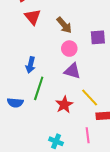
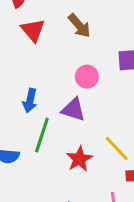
brown arrow: (64, 25) -> (79, 26), moved
purple triangle: (72, 71) -> (73, 110), moved

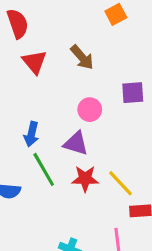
green line: (42, 135) -> (44, 169), turned -48
red star: (79, 159) -> (85, 179), moved, turned 30

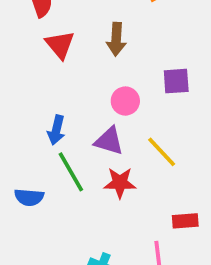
brown arrow: (82, 57) -> (116, 39), turned 44
yellow line: (120, 183) -> (162, 152), moved

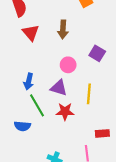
purple square: (176, 81) -> (97, 53), turned 35
yellow line: (162, 152) -> (89, 94), turned 48
blue semicircle: (29, 197) -> (22, 126), moved

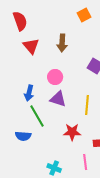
pink circle: (68, 65) -> (55, 77), moved
red star: (65, 112) -> (72, 132), moved

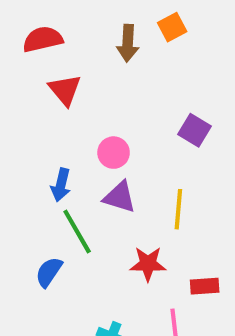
red semicircle: (20, 21) -> (43, 39), turned -84
brown arrow: (62, 43) -> (128, 43), moved
blue semicircle: (23, 136) -> (49, 272), turned 119

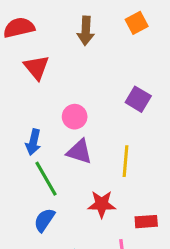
orange square: (172, 27) -> (137, 23), moved
blue semicircle: (49, 272) -> (44, 220), moved

